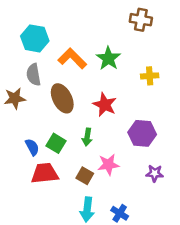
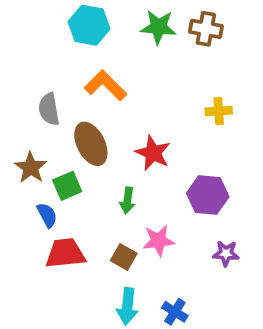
cyan hexagon: (35, 38) -> (89, 25), moved
green star: (108, 58) -> (158, 27), moved, turned -30
brown star: (15, 98) -> (31, 168), moved, turned -30
green square: (56, 143) -> (67, 186), moved, turned 36

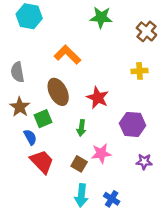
cyan hexagon: (89, 25) -> (29, 16), moved
brown cross: (206, 29) -> (146, 31), moved, turned 30
gray semicircle: (49, 109) -> (17, 72), moved
red trapezoid: (65, 253) -> (42, 162), turned 52

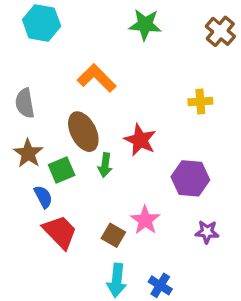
brown cross: (146, 31) -> (220, 31), moved
green arrow: (81, 128) -> (105, 165), moved
pink star: (101, 153) -> (145, 220), turned -30

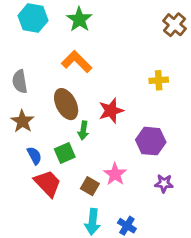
green star: (145, 25) -> (79, 19), moved, turned 30
red star: (140, 140) -> (111, 111), turned 30
green square: (62, 170) -> (65, 153), moved

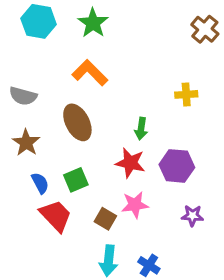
gray semicircle: (20, 82) -> (23, 96), turned -65
red star: (111, 111) -> (130, 163), moved, turned 30
green arrow: (83, 130) -> (141, 129), moved
pink star: (115, 174) -> (135, 205), turned 30

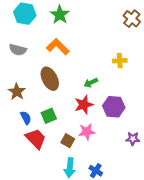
gray semicircle: (23, 96) -> (18, 50), moved
green arrow: (141, 129) -> (91, 83), turned 56
red star: (130, 163) -> (84, 105), turned -30
purple star: (192, 216) -> (133, 139), moved

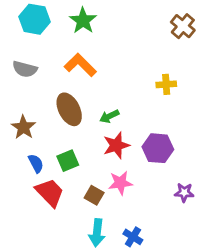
green arrow: (91, 83) -> (109, 116), moved

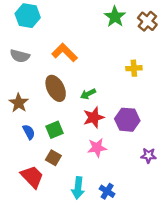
green star: (83, 21) -> (115, 17), moved
red trapezoid: (50, 193) -> (32, 177), moved
brown square: (94, 195) -> (53, 158), moved

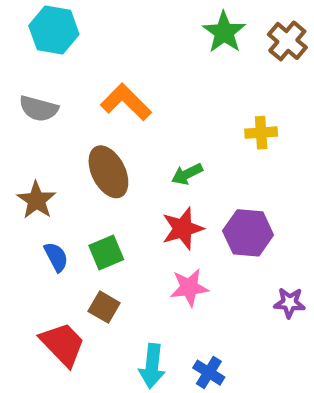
green arrow: (88, 94) -> (187, 174), moved

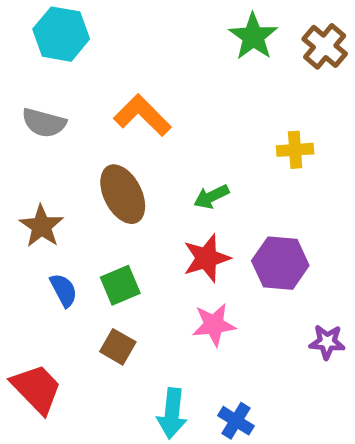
red trapezoid: (63, 344) -> (37, 389), moved

